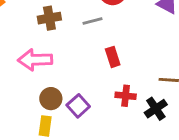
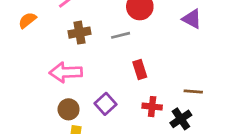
brown circle: (51, 99) -> (69, 109), moved
purple square: (78, 106) -> (106, 104), moved

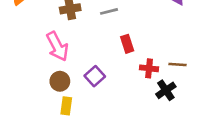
pink arrow: (66, 72) -> (57, 46), turned -116
red cross: (152, 107) -> (149, 68), moved

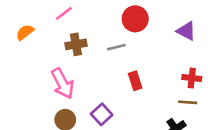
red cross: (149, 68) -> (192, 78), moved

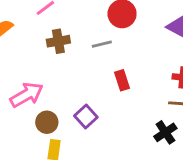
pink arrow: (63, 83) -> (27, 95), moved, turned -92

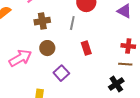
gray line: (102, 44) -> (72, 23), turned -64
brown circle: (47, 122) -> (47, 48), moved

